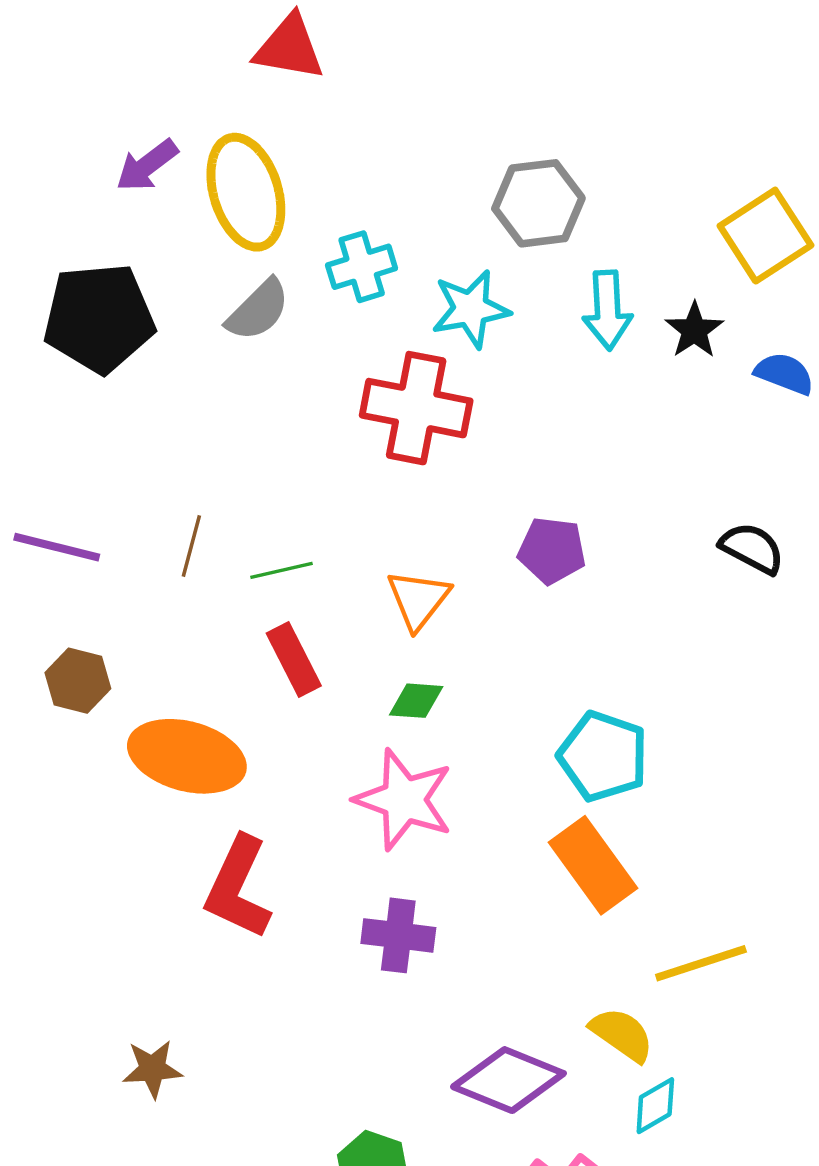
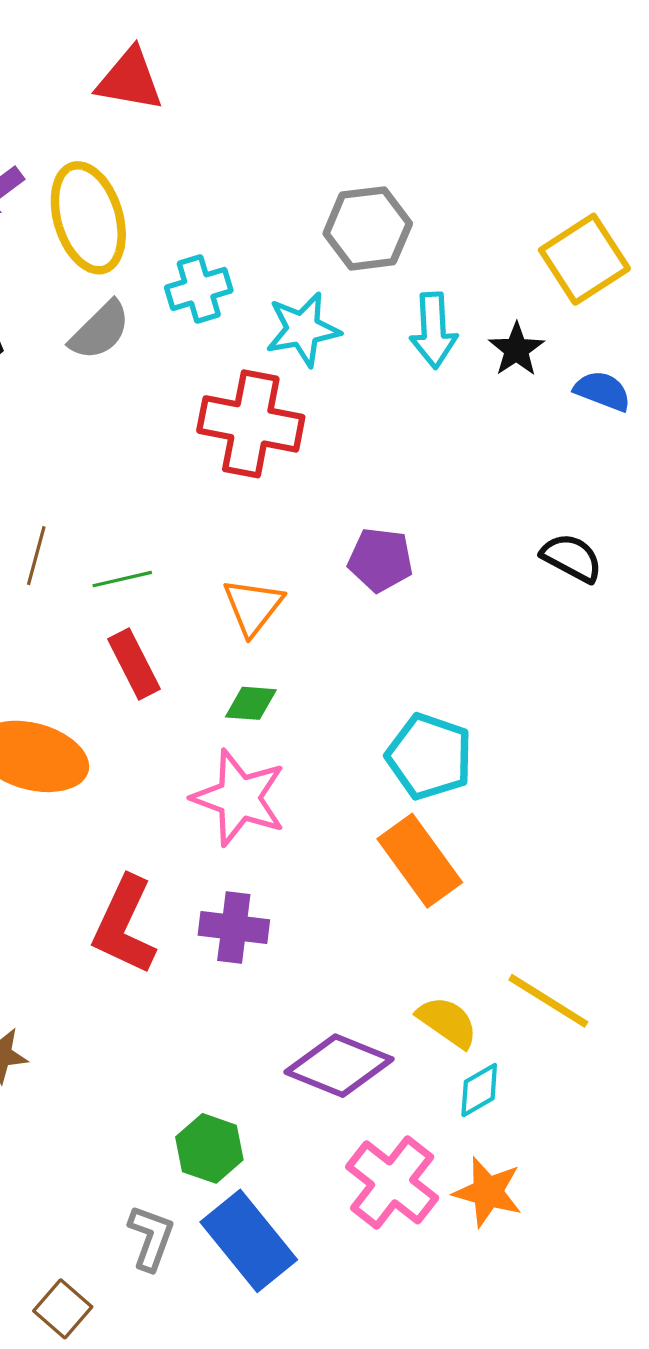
red L-shape: (238, 888) -> (124, 925), moved
yellow line: (701, 963) -> (548, 1001), moved, turned 50

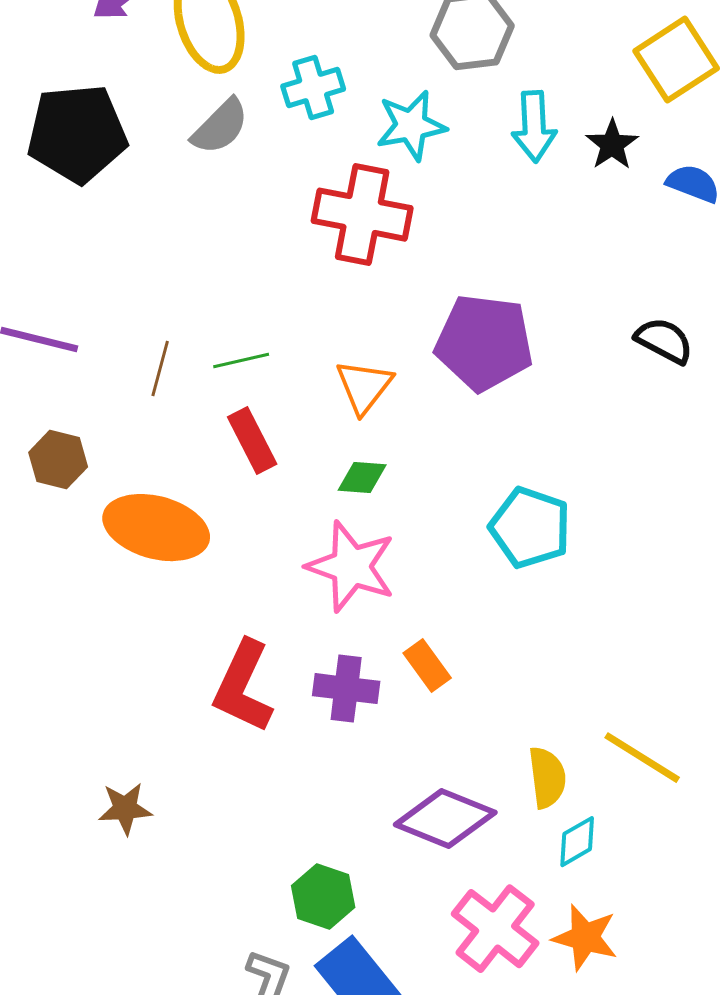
brown line: (36, 556) -> (160, 369), moved
purple pentagon: (380, 560) -> (484, 343), size x1.6
orange rectangle: (420, 861) -> (427, 666), moved, size x0.6
yellow semicircle: (447, 1022) -> (547, 778), turned 48

